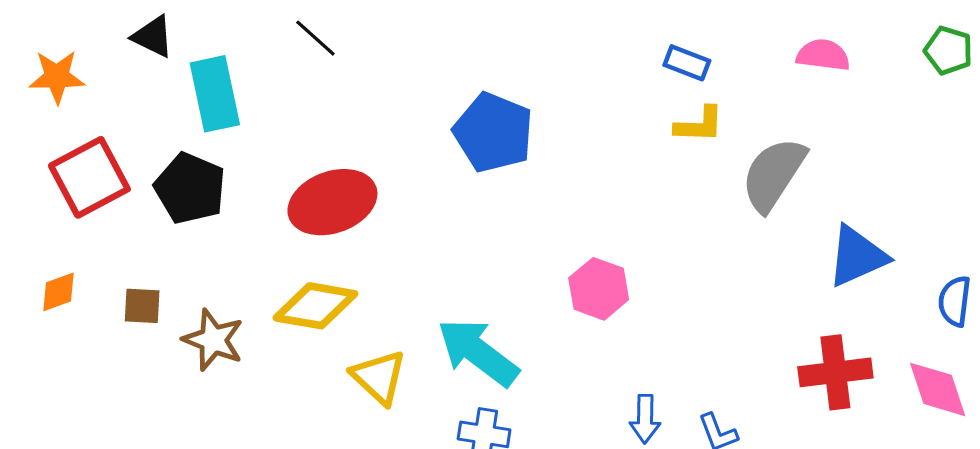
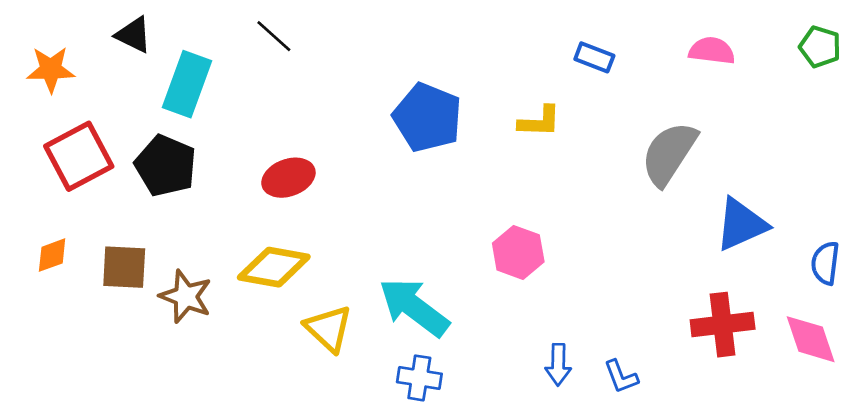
cyan rectangle: (215, 94) -> (187, 84), turned 32
yellow L-shape: (699, 125) -> (540, 122), moved
red ellipse: (332, 202) -> (288, 178), size x0.7
brown square: (142, 306) -> (124, 267), size x1.4

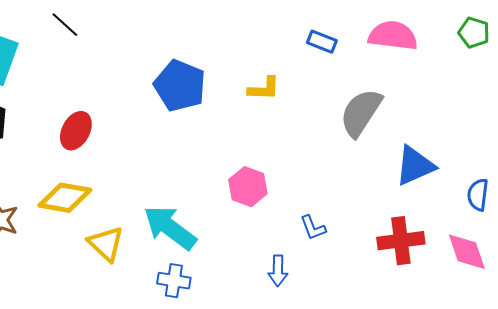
pink semicircle: (712, 51) -> (393, 36), size x1.4
blue rectangle: (594, 57) -> (322, 42), moved
red ellipse: (288, 178) -> (76, 131), turned -42
blue L-shape: (621, 377) -> (313, 228), moved

